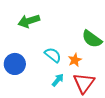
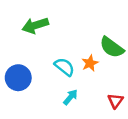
orange star: (75, 60) -> (90, 63), moved
red triangle: (84, 83) -> (115, 101), moved, size x0.6

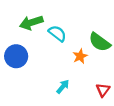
cyan semicircle: (64, 67) -> (57, 33), moved
blue circle: (18, 78) -> (16, 56), moved

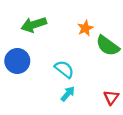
cyan semicircle: (57, 33) -> (64, 69), moved
orange star: (80, 56) -> (85, 28), moved

